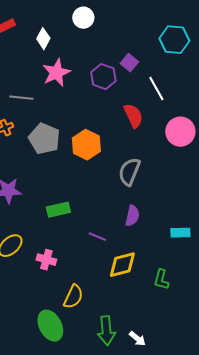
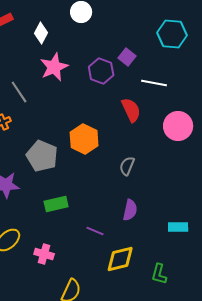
white line: (156, 89) -> (154, 83), turned -50
gray line: (21, 98) -> (19, 92), turned 50
gray pentagon: (44, 139) -> (42, 156), moved
gray semicircle: (129, 172) -> (127, 166), size x0.7

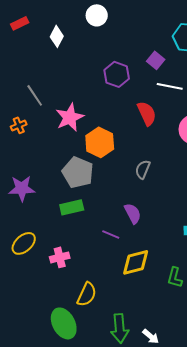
purple square: (127, 57) -> (156, 60), moved
pink star: (54, 67) -> (70, 117), moved
gray pentagon: (42, 156) -> (78, 172), moved
purple semicircle: (130, 210) -> (133, 213), moved, turned -40
pink cross: (44, 254) -> (60, 257), turned -30

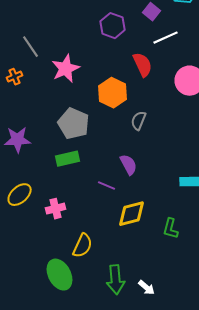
white line: (170, 86) -> (166, 38), turned -35
orange hexagon: (100, 142) -> (113, 93), moved

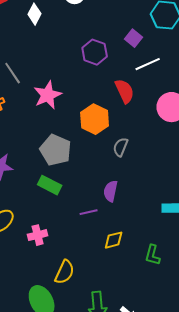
green rectangle: (68, 159) -> (50, 185), turned 40
purple semicircle: (129, 165) -> (111, 191), turned -140
purple line: (107, 186) -> (89, 212), turned -36
yellow diamond: (132, 214) -> (114, 240), size x0.7

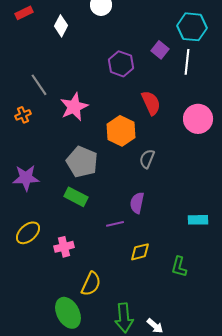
white line: (148, 64) -> (187, 62), moved, turned -60

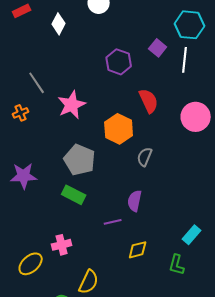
cyan rectangle: (198, 220) -> (192, 235), moved, turned -48
yellow ellipse: (28, 233) -> (31, 264), moved

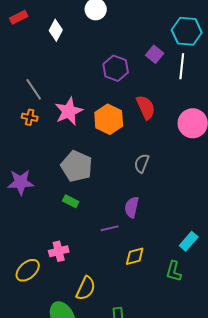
orange cross: (21, 113) -> (30, 117), moved, turned 35
orange hexagon: (119, 129) -> (109, 119), moved
green rectangle: (74, 195) -> (71, 201), size x0.7

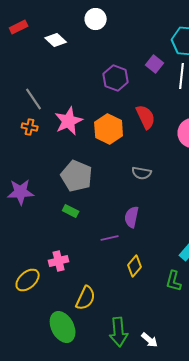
white diamond: (56, 30) -> (56, 40), turned -75
gray semicircle: (142, 163) -> (142, 173), turned -102
yellow diamond: (135, 256) -> (135, 266), turned -35

